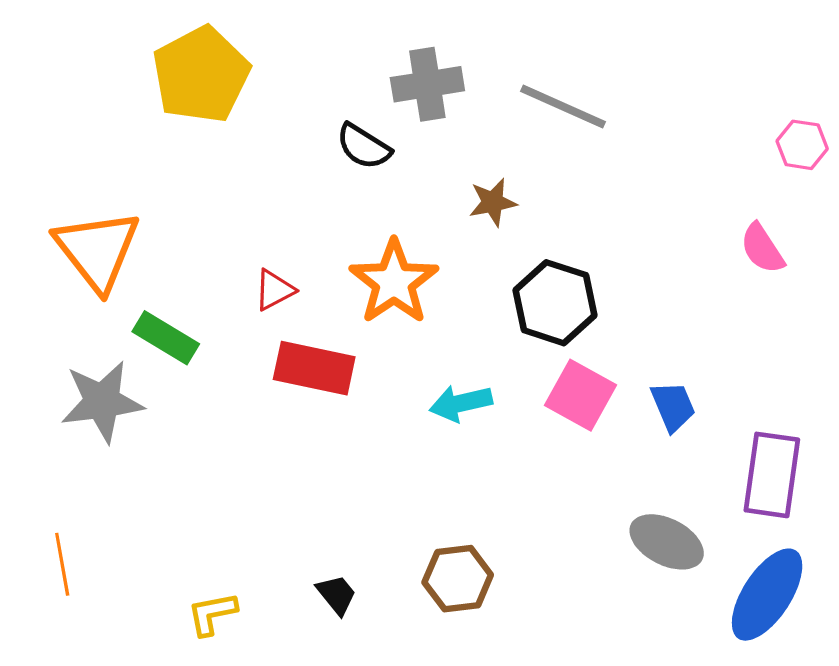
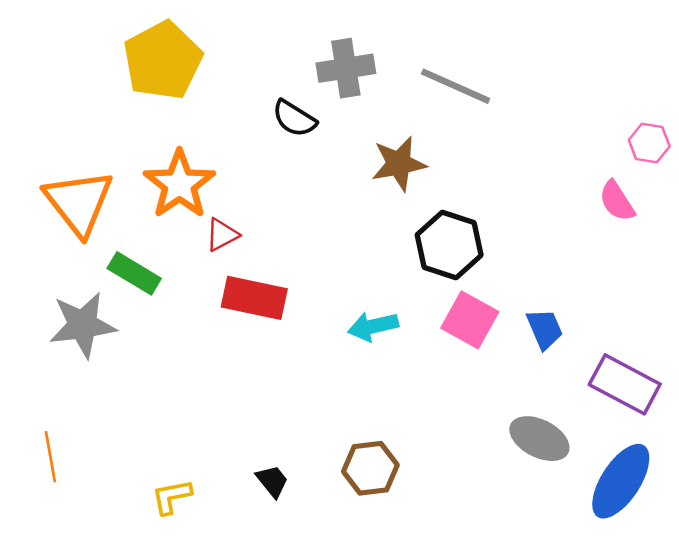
pink hexagon: (802, 145) -> (649, 143), moved
brown star: (493, 202) -> (399, 164), size x1.4
orange star: (394, 282) -> (179, 184), moved
purple rectangle: (772, 475) -> (625, 384), turned -70

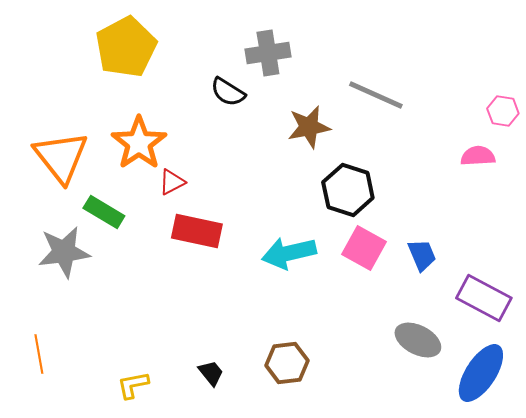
gray line: (456, 86) -> (376, 95), moved
pink semicircle: (617, 201) -> (478, 156), turned 120
cyan arrow: (373, 326) -> (289, 253), size x1.4

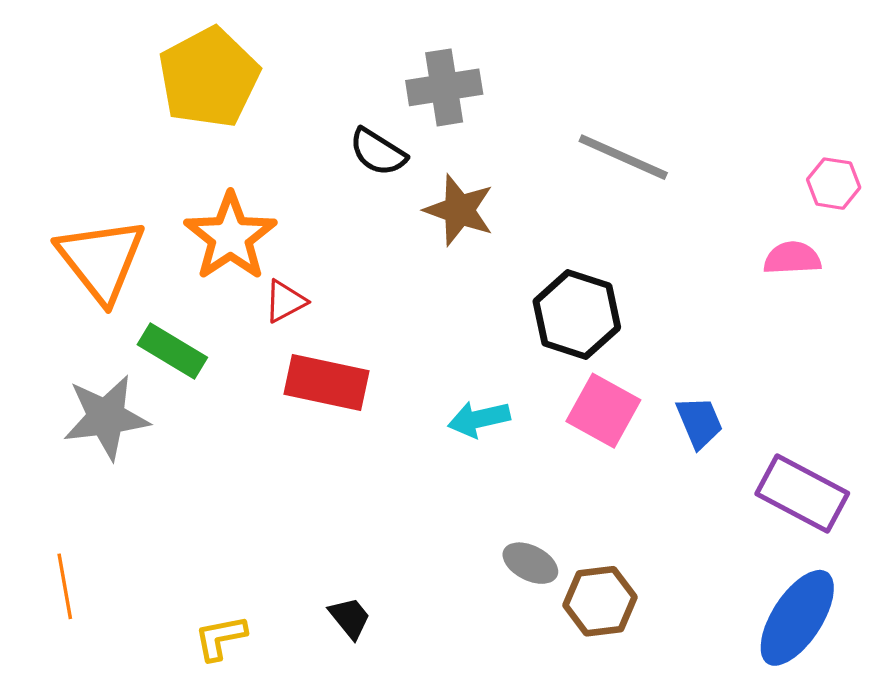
brown star: (309, 127) -> (459, 210), moved, turned 30
cyan arrow: (289, 253) -> (479, 419), size x0.7
gray ellipse: (418, 340) -> (530, 563), moved, size x0.7
brown hexagon: (287, 363) -> (600, 601), moved

